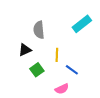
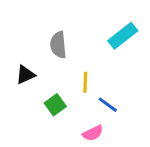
black triangle: (25, 50) -> (25, 75), moved

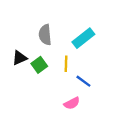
cyan rectangle: (123, 36) -> (83, 38), moved
green square: (55, 105) -> (39, 65), moved

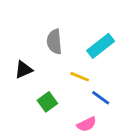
yellow line: (66, 64) -> (80, 77), turned -70
green square: (39, 65) -> (47, 102), moved

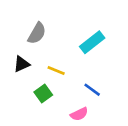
gray semicircle: (54, 42) -> (37, 33), moved, turned -145
yellow line: (80, 77) -> (56, 70), moved

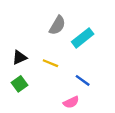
gray semicircle: (37, 33) -> (57, 25), moved
green square: (43, 94) -> (19, 84), moved

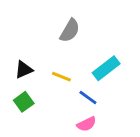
cyan rectangle: (83, 38) -> (106, 68), moved
blue line: (83, 80) -> (88, 98), moved

